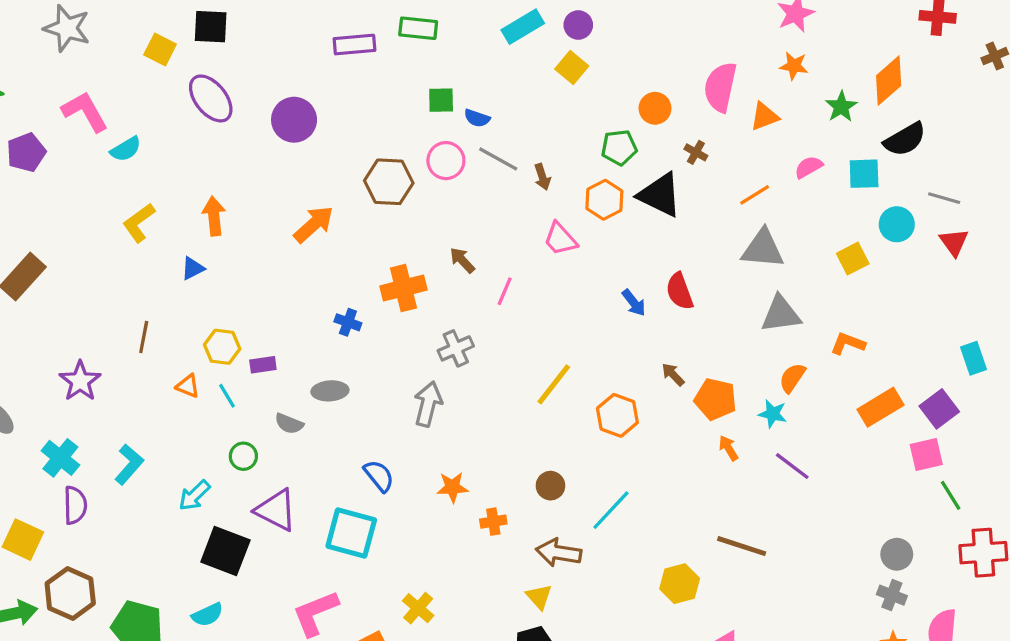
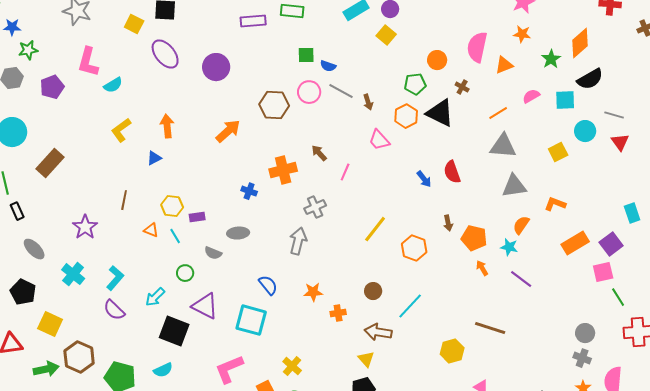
pink L-shape: (85, 112) -> (88, 62), turned -136
brown arrow: (673, 375) -> (448, 223), turned -147
purple semicircle: (75, 505) -> (114, 310), moved, turned 135

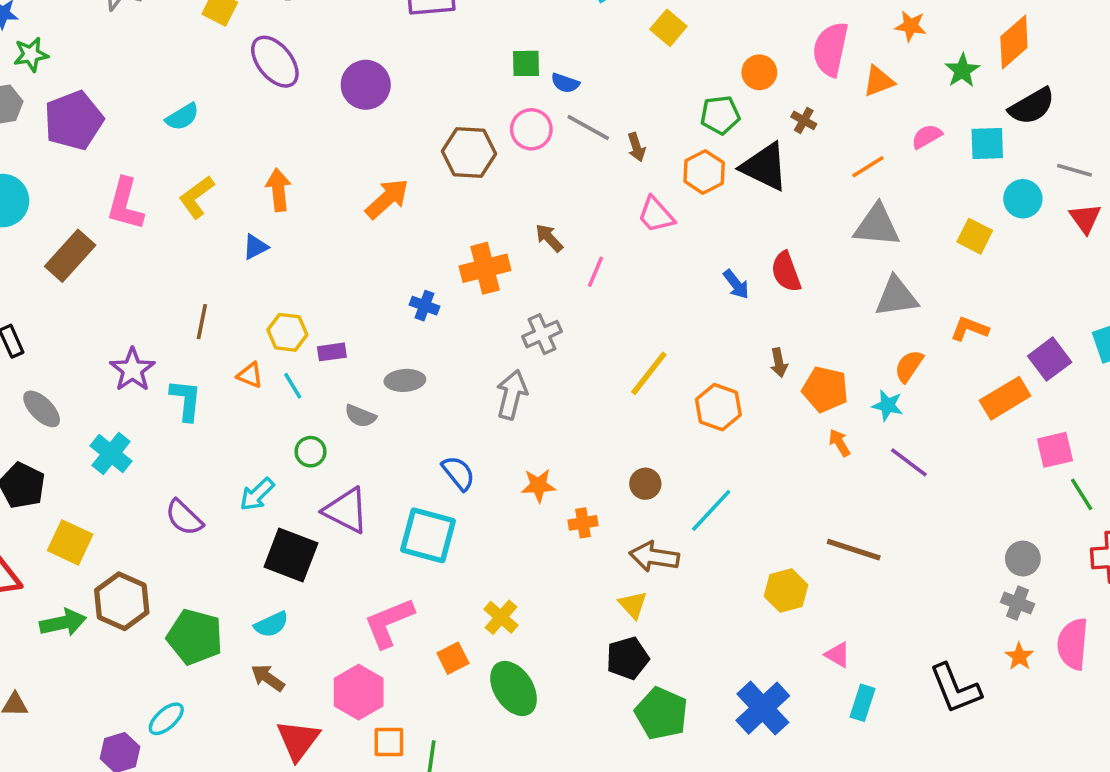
pink L-shape: (88, 62) -> (125, 204), moved
purple pentagon: (52, 87) -> (74, 120), size x1.4
yellow square: (558, 152) -> (975, 236), turned -36
purple square: (611, 244) -> (1050, 359), moved
cyan L-shape: (115, 278) -> (186, 400), moved, turned -35

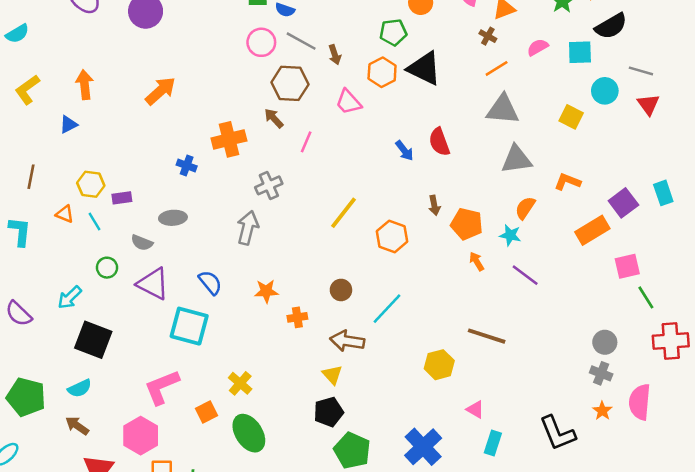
brown cross: (804, 120) -> (488, 36), moved
brown hexagon: (469, 152) -> (290, 83), moved
purple triangle: (346, 510) -> (153, 284), moved

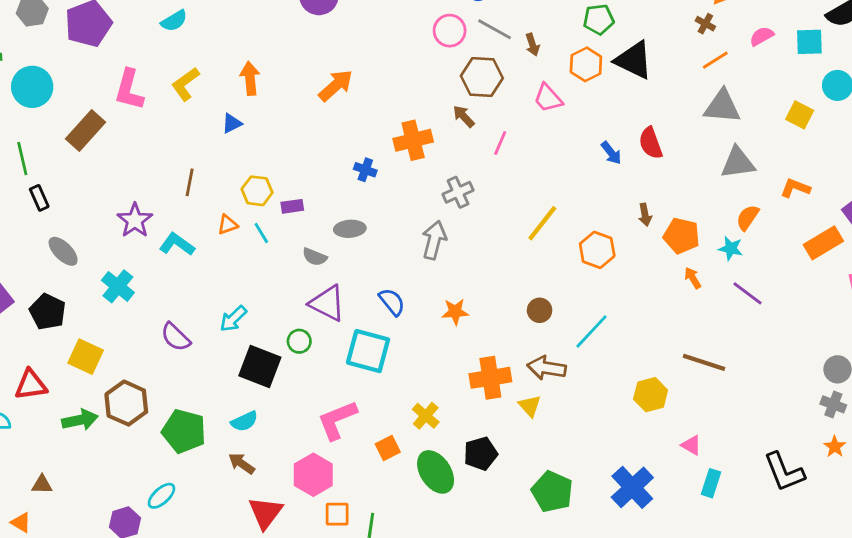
orange triangle: (65, 214) -> (228, 225), turned -42
cyan L-shape: (20, 231) -> (177, 244), turned -60
green circle: (107, 268) -> (299, 341), moved
orange cross: (297, 317) -> (490, 378), moved, size x1.8
black pentagon: (329, 412) -> (481, 454), moved

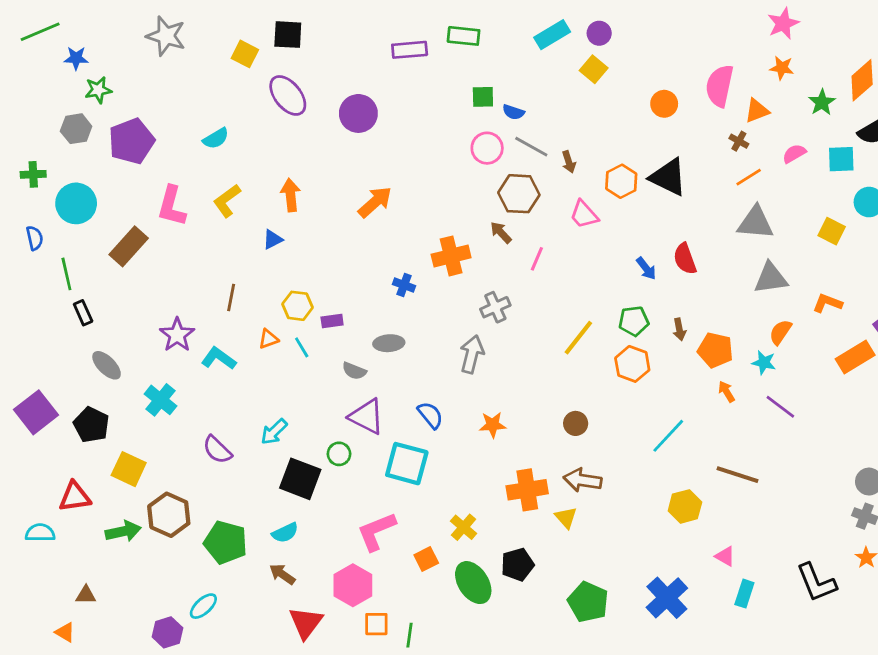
green pentagon: (599, 19) -> (634, 321), moved
cyan line: (592, 331) -> (668, 436), moved

